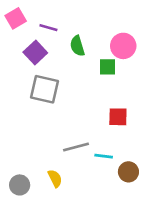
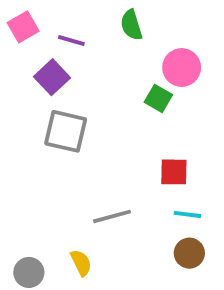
green semicircle: (77, 46) -> (131, 25), moved
green square: (107, 67) -> (158, 98), turned 30
cyan line: (104, 156) -> (187, 214), moved

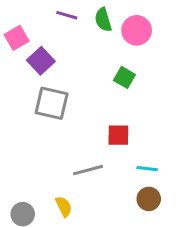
pink square: (23, 27) -> (17, 38), moved
purple line: (71, 40) -> (67, 15), moved
pink circle: (182, 68) -> (137, 30), moved
red square: (174, 172) -> (118, 135), moved

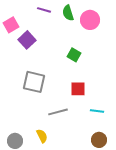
green square: (124, 77) -> (74, 55), moved
gray square: (52, 103) -> (34, 82), moved
brown circle: (149, 199) -> (99, 140), moved

